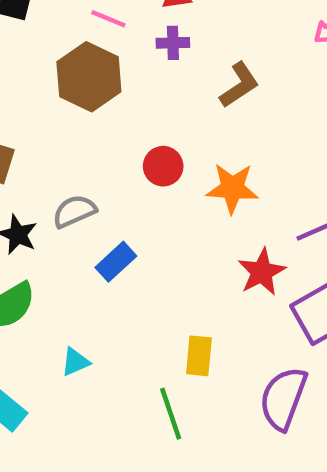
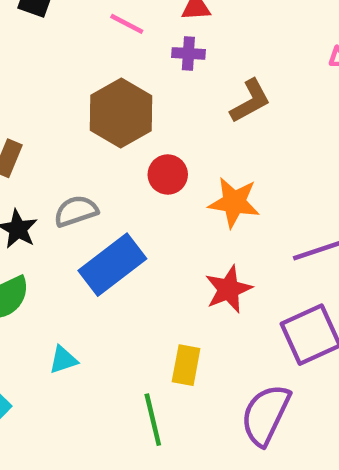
brown hexagon: (89, 77) -> (121, 113), moved
blue rectangle: (116, 262) -> (112, 265), size x1.6
red star: (262, 272) -> (229, 289), moved

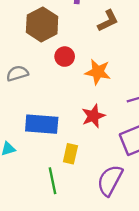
blue rectangle: (112, 265) -> (42, 124), moved, turned 40

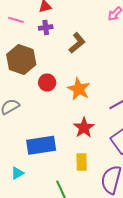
orange star: (98, 72) -> (79, 89), turned 30
yellow rectangle: (70, 154) -> (82, 162), moved

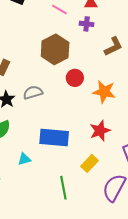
orange star: (79, 89) -> (104, 92), turned -30
yellow rectangle: (82, 162) -> (90, 163), turned 30

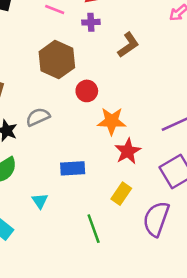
orange star: (104, 92) -> (112, 121), moved
blue rectangle: (54, 138) -> (73, 168), size x0.7
cyan triangle: (24, 159) -> (40, 201), turned -40

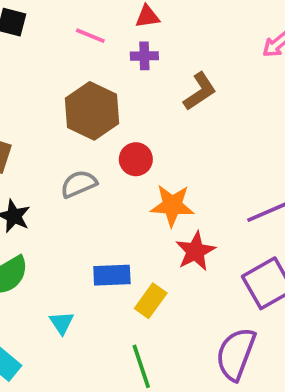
gray semicircle: (38, 117) -> (79, 184), moved
yellow rectangle: (121, 194) -> (151, 301), moved

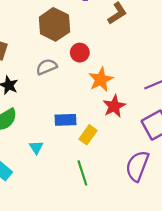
orange star: (172, 205) -> (101, 80), turned -30

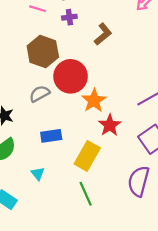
red circle: (80, 53) -> (71, 76), size x1.8
blue rectangle: (66, 120) -> (51, 136), moved
yellow rectangle: (88, 135) -> (87, 156), size x1.5

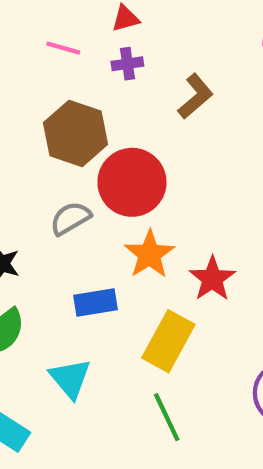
orange star: (94, 100) -> (149, 254), moved
cyan triangle: (38, 174) -> (70, 378), size x1.5

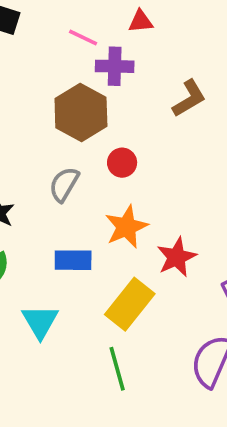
purple cross: (127, 64) -> (115, 66), moved, size x1.4
red circle: (132, 182) -> (122, 163), size x0.5
gray semicircle: (70, 218) -> (64, 184), turned -39

